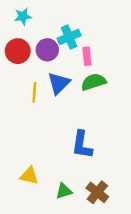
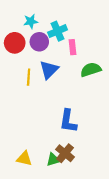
cyan star: (23, 16) -> (31, 21), moved
green semicircle: (93, 82) -> (91, 70), moved
yellow triangle: (29, 176) -> (24, 159), moved
brown cross: (97, 192) -> (65, 153), moved

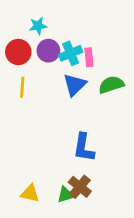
cyan cross: (57, 31) -> (71, 53), moved
blue triangle: (49, 70) -> (75, 85), moved
yellow line: (29, 77) -> (22, 87), moved

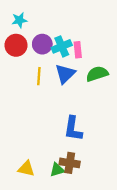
cyan star: (38, 26) -> (19, 20), moved
yellow line: (22, 87) -> (39, 76), moved
brown cross: (80, 187) -> (70, 163), turned -30

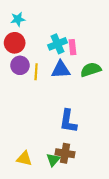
purple circle: (42, 44) -> (20, 65), moved
blue triangle: (65, 74) -> (61, 70), turned 42
green triangle: (57, 170) -> (53, 160), turned -32

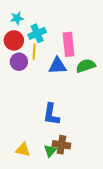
cyan cross: (58, 44) -> (37, 33), moved
pink rectangle: (73, 47) -> (69, 44), size x1.6
yellow line: (36, 72) -> (34, 52), moved
blue L-shape: (68, 121) -> (51, 114), moved

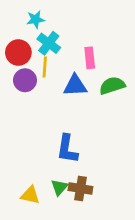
cyan star: (17, 18) -> (36, 19), moved
cyan cross: (37, 33) -> (49, 43), turned -30
pink rectangle: (69, 44) -> (90, 58), size x0.7
green triangle: (50, 151) -> (59, 187), moved

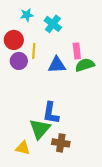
cyan cross: (49, 43) -> (53, 24), moved
pink rectangle: (90, 58) -> (77, 51), moved
green triangle: (59, 187) -> (40, 129), moved, size x1.6

